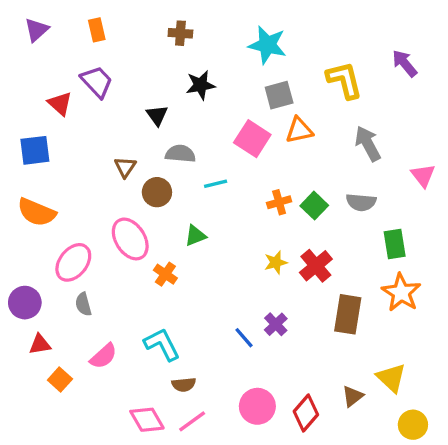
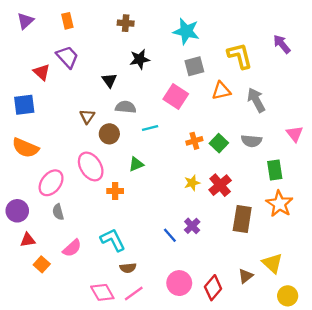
orange triangle: (299, 130) -> (221, 91), moved
pink triangle: (423, 175) -> (295, 134), moved
orange cross: (165, 274) -> (115, 191), turned -35

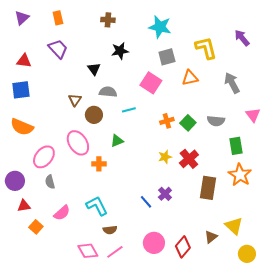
red triangle: (42, 72) -> (24, 61), moved, turned -35
gray arrow: (256, 100) -> (232, 83), moved

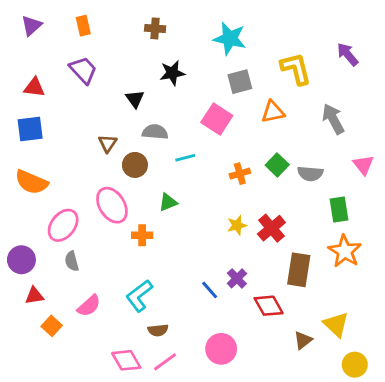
green square: (188, 123) -> (277, 165), moved
cyan L-shape: (97, 206) -> (139, 296), turned -100
red diamond: (183, 247) -> (269, 306), moved, turned -70

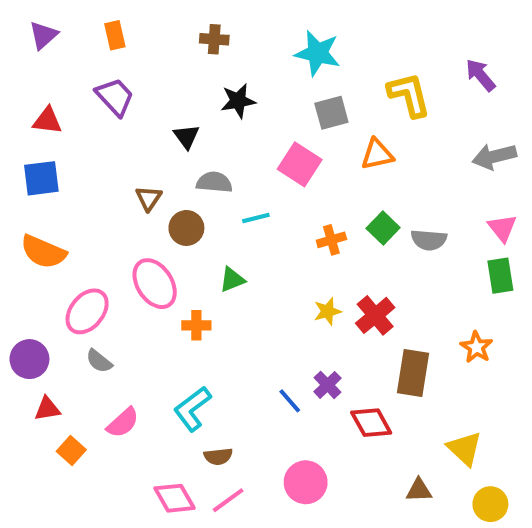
gray arrow: (333, 119) -> (494, 156), moved, turned -76
green rectangle: (339, 209) -> (500, 276), moved
orange star: (345, 251) -> (476, 347), size x0.7
gray semicircle: (72, 261) -> (99, 361), turned -36
brown triangle: (303, 340) -> (419, 490), moved, turned 36

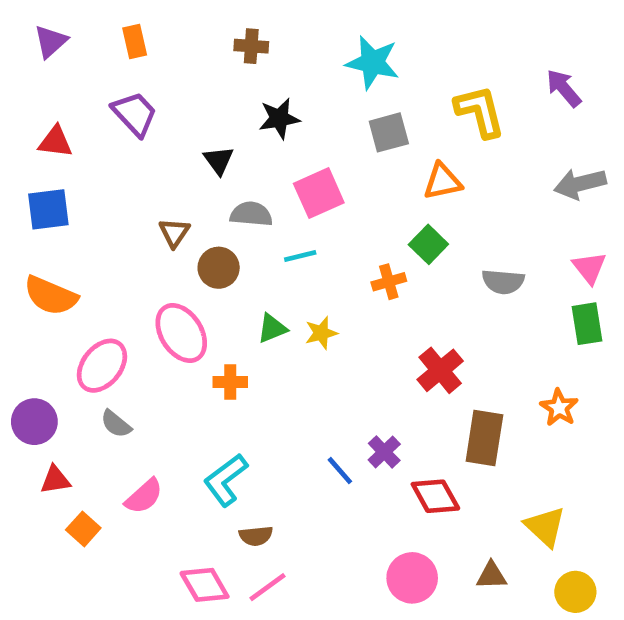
pink square: (300, 164) -> (319, 193), moved, turned 33
green square: (383, 228) -> (428, 244), moved
yellow star: (327, 311) -> (321, 333), moved
pink circle: (306, 482) -> (412, 578), moved

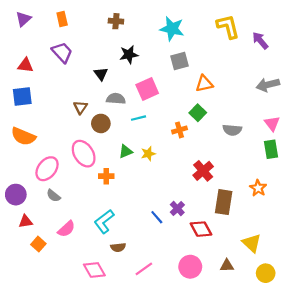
yellow L-shape: (480, 111) -> (228, 27), moved
pink line: (268, 587) -> (144, 269), moved

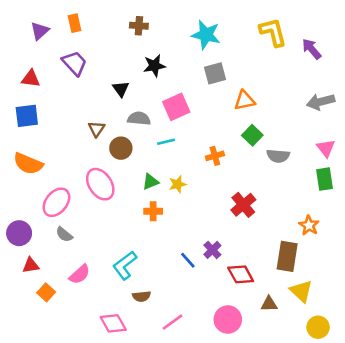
purple triangle: (23, 19) -> (40, 31), moved
green square: (198, 113) -> (252, 135), moved
orange cross: (106, 176) -> (153, 211), moved
brown rectangle: (224, 202) -> (287, 256), moved
brown triangle: (227, 266) -> (269, 304), moved

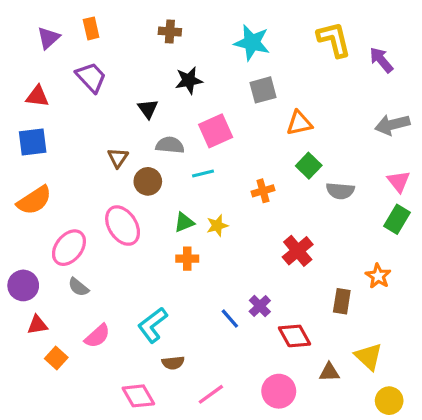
orange semicircle: (28, 164) -> (34, 200), turned -56
green rectangle: (324, 179) -> (397, 219), turned 40
brown rectangle: (287, 256) -> (342, 301), moved, size x0.7

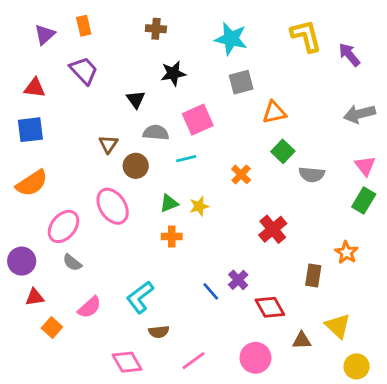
orange cross: (263, 191) -> (241, 174), turned -30

